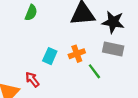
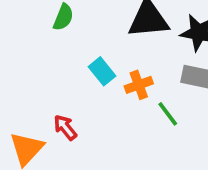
cyan rectangle: (50, 56) -> (102, 71), moved, turned -63

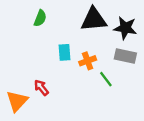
cyan rectangle: (102, 71) -> (64, 52), turned 35

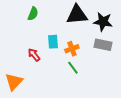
green line: (106, 79) -> (73, 68), moved
red arrow: (41, 88) -> (34, 55), moved

